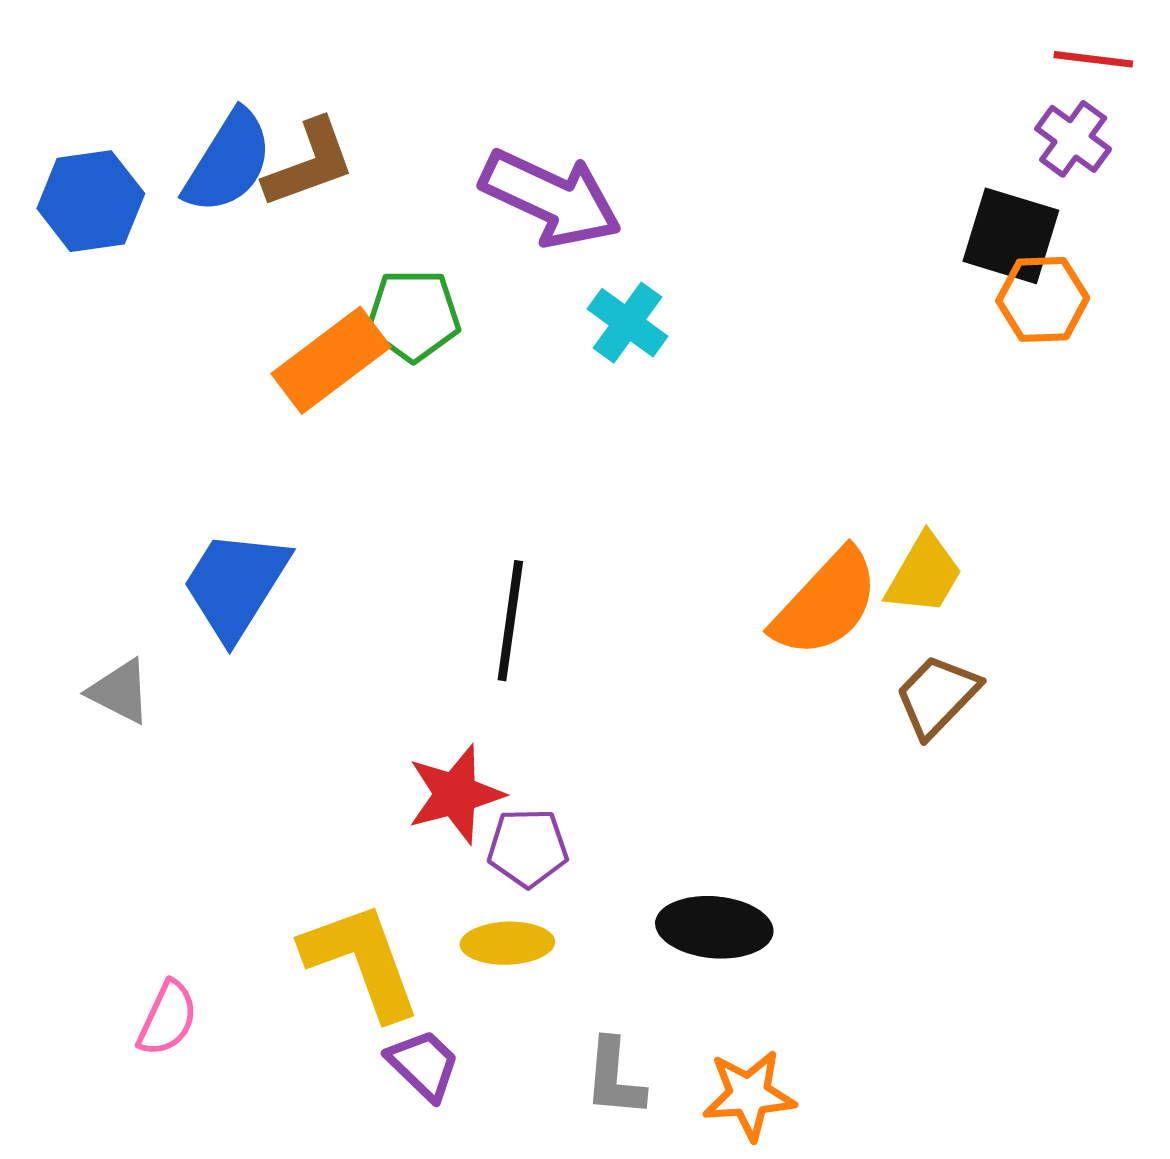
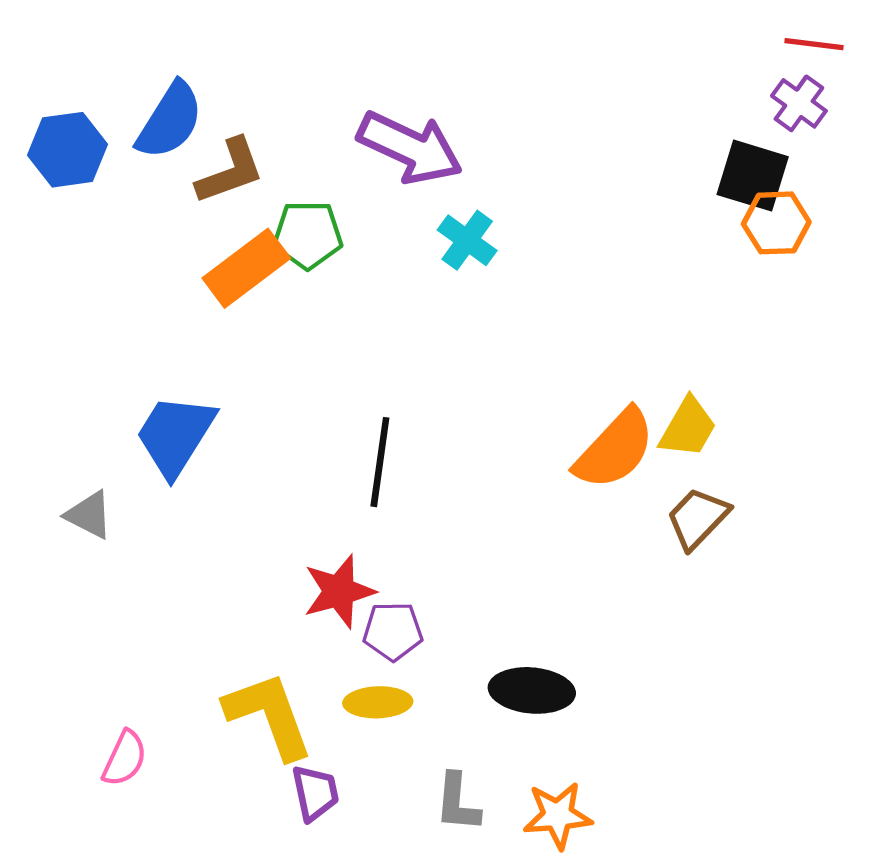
brown L-shape: (309, 163) -> (230, 171), moved
purple trapezoid: (424, 1065) -> (315, 793), turned 34

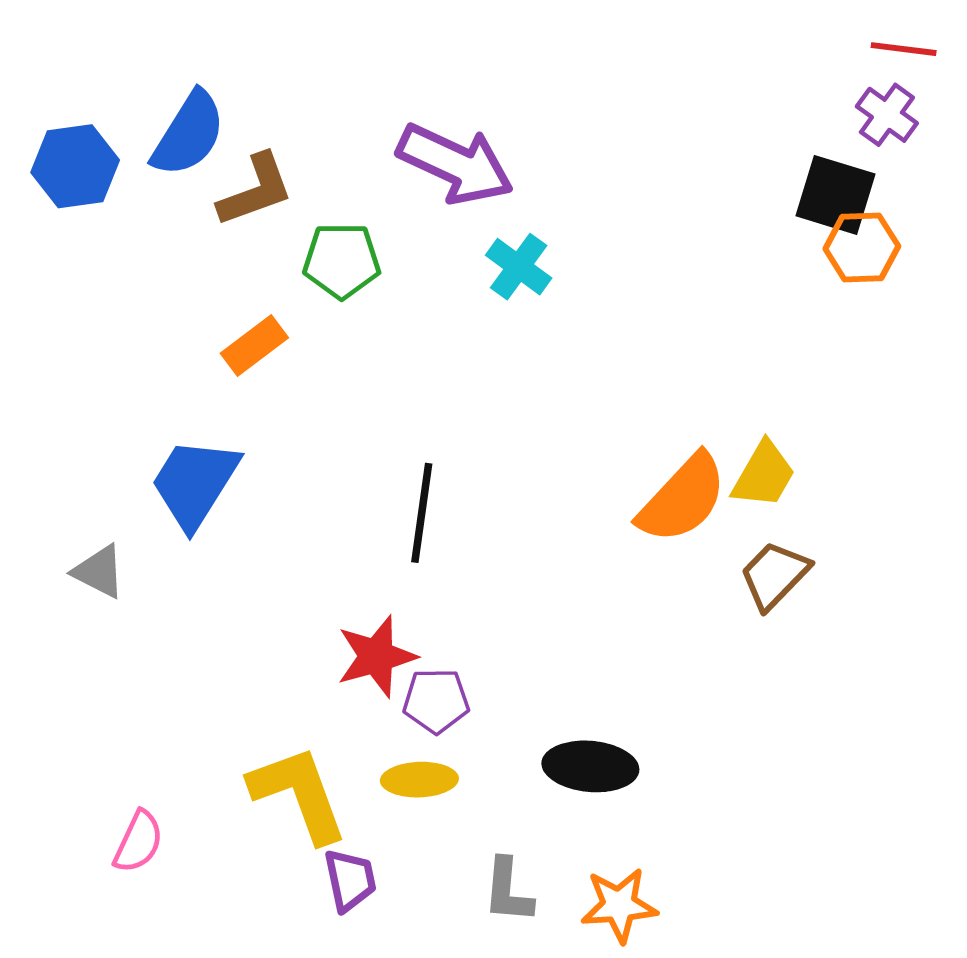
orange rectangle: (246, 268) -> (254, 346), moved, size x0.7

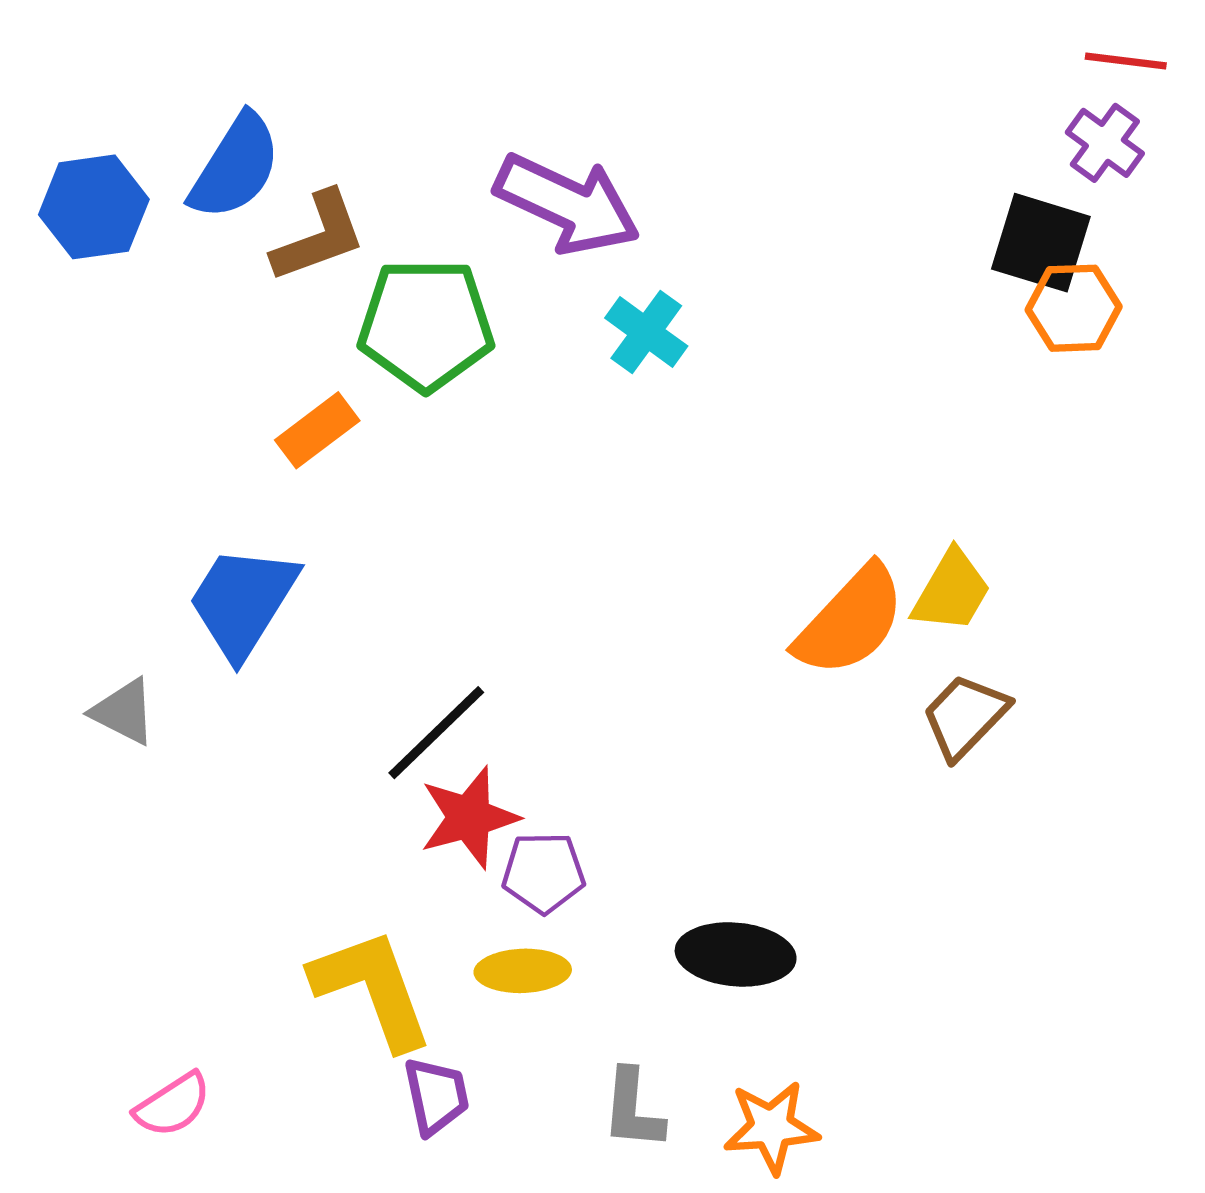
green pentagon: (342, 261) -> (426, 325), size x1.4
black line: (422, 513) -> (436, 733), moved, turned 38
pink semicircle: (138, 842) -> (173, 1105), moved, turned 32

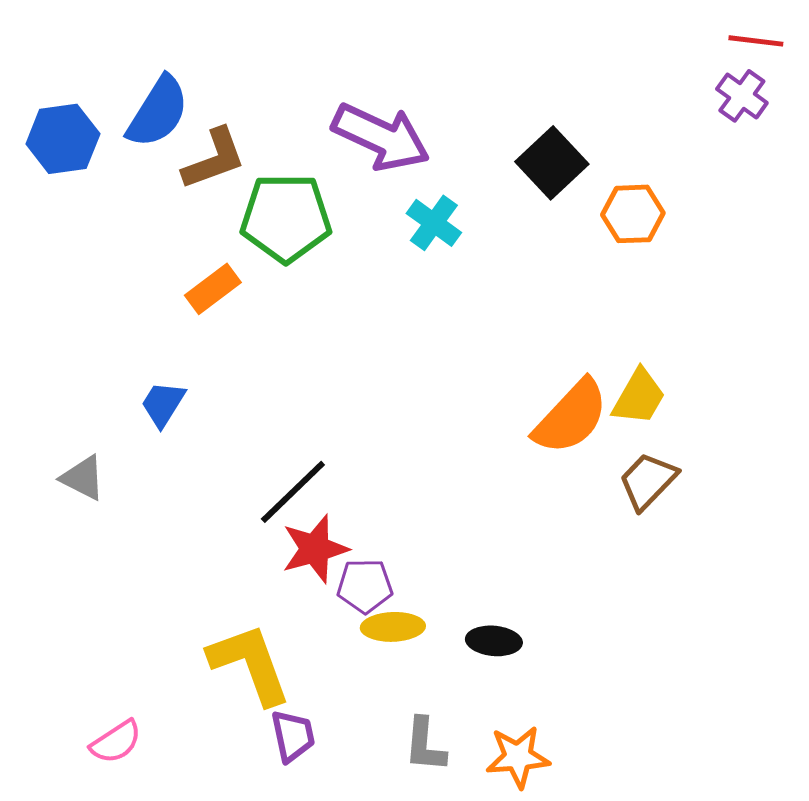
black square: (1041, 243) -> (552, 163), moved, turned 30
orange hexagon: (1074, 308) -> (633, 214), moved
blue trapezoid: (243, 602) -> (163, 404), size x0.6
black ellipse: (736, 954) -> (494, 641), size x0.7
yellow ellipse: (523, 971) -> (393, 627), moved

